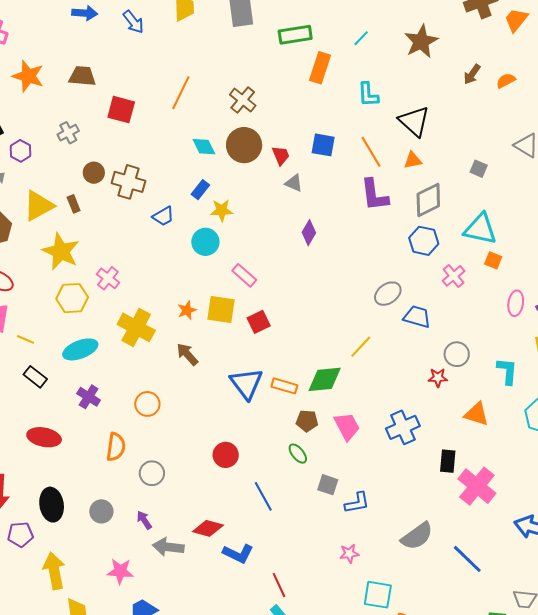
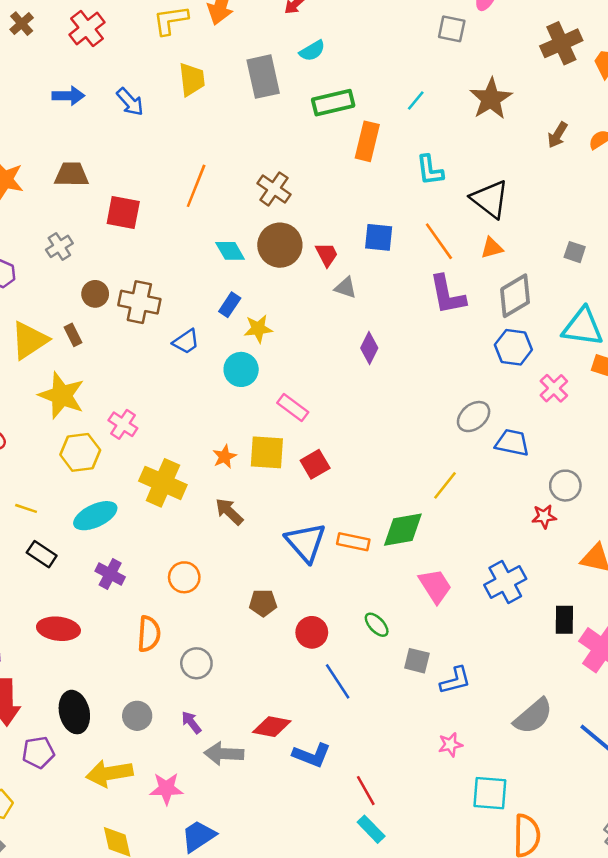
brown pentagon: (307, 421) -> (263, 603), moved
red circle: (226, 455) -> (312, 632), moved
yellow arrow: (54, 571) -> (109, 773), moved, turned -84

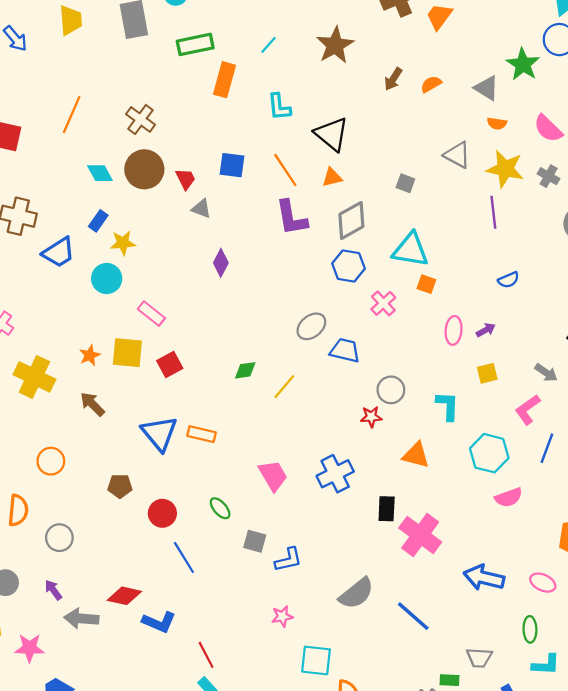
blue trapezoid: (186, 342) -> (59, 252), size x1.4
green diamond: (403, 530) -> (245, 370), moved, size x0.6

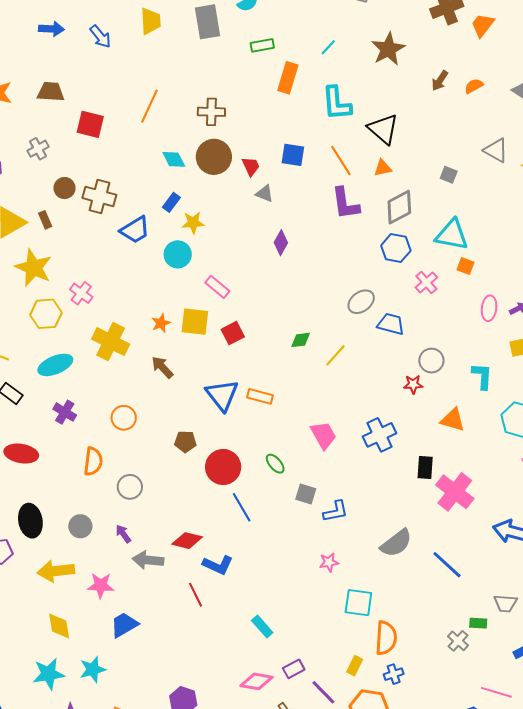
green rectangle: (195, 44) -> (262, 45), size x0.7
cyan L-shape: (279, 107) -> (337, 103), size x1.4
brown cross: (140, 119) -> (211, 112), turned -36
red circle: (162, 513) -> (223, 467), size x1.4
red line: (206, 655) -> (196, 595), moved

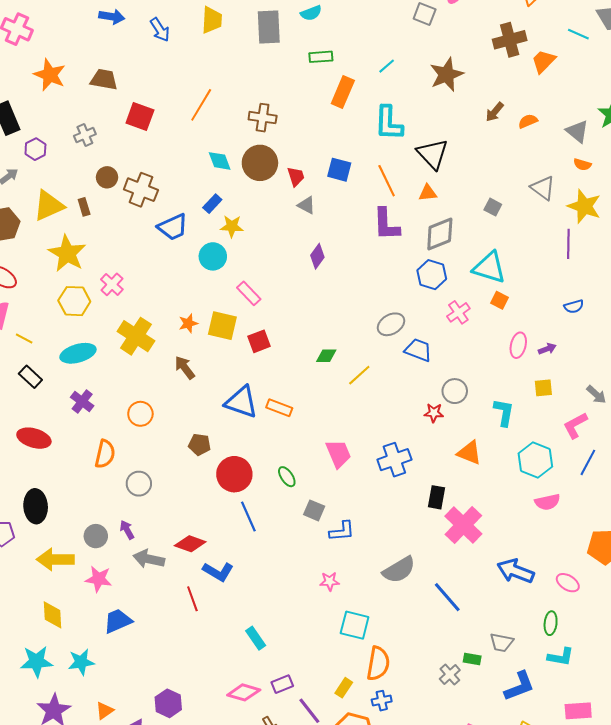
blue triangle: (222, 395) -> (241, 402), turned -39
gray circle: (80, 526) -> (96, 536), moved

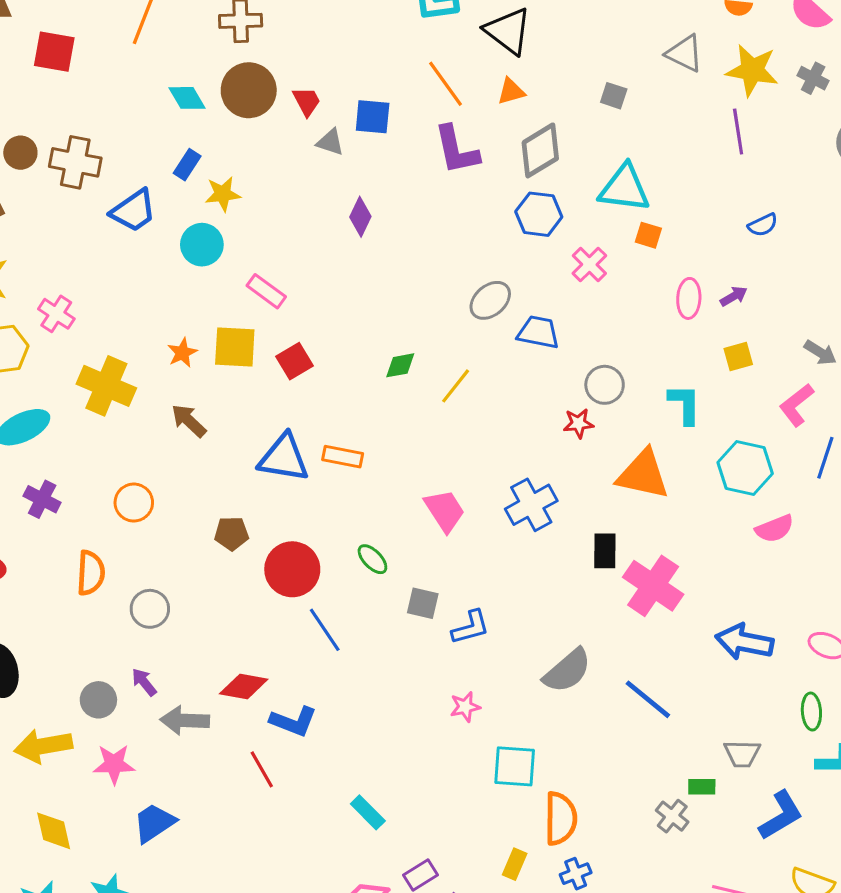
blue square: (339, 170) -> (373, 117), moved
orange triangle: (469, 453) -> (643, 475), size x1.4

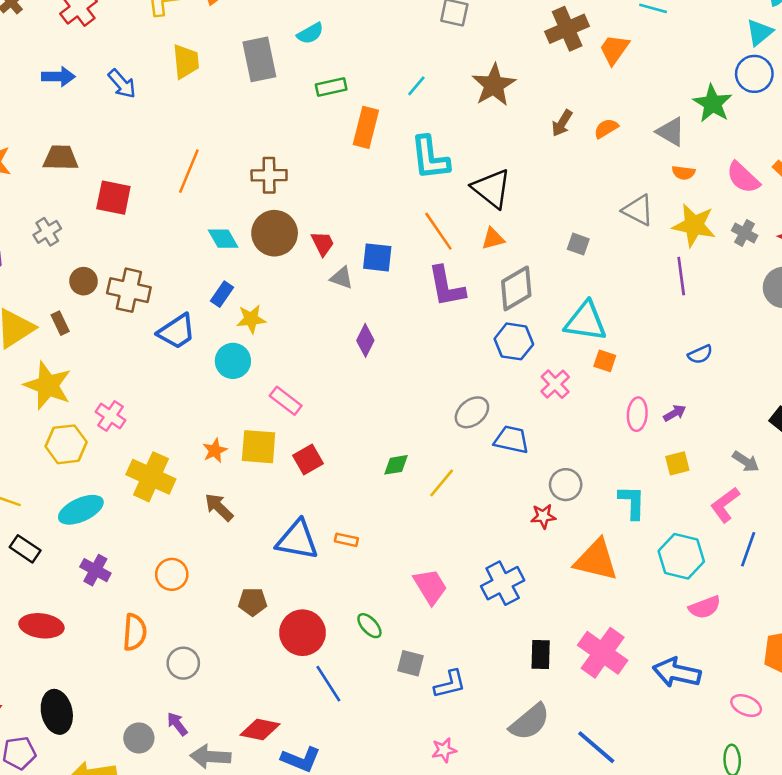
orange rectangle: (343, 457) -> (346, 540), size x0.7
black rectangle: (605, 551) -> (541, 654), moved
blue arrow: (744, 642) -> (677, 673), moved

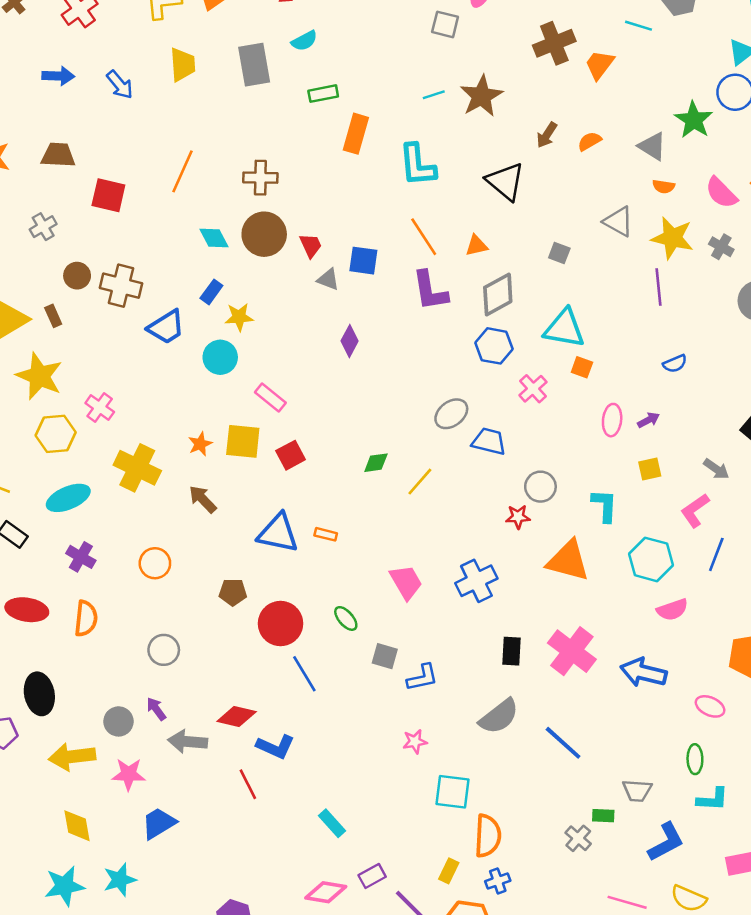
cyan line: (416, 86) -> (434, 95), moved, turned 30
black triangle: (492, 188) -> (505, 181), moved
orange semicircle: (135, 632) -> (86, 618), moved

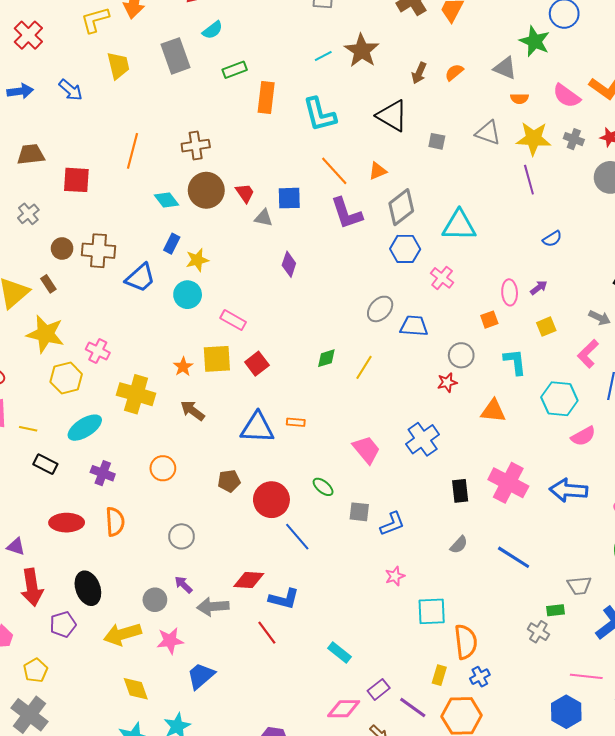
gray square: (559, 253) -> (437, 141), moved
orange square: (582, 367) -> (489, 320), moved, turned -30
orange triangle: (568, 561) -> (493, 411), size x0.7
gray semicircle: (499, 716) -> (459, 545), size x0.6

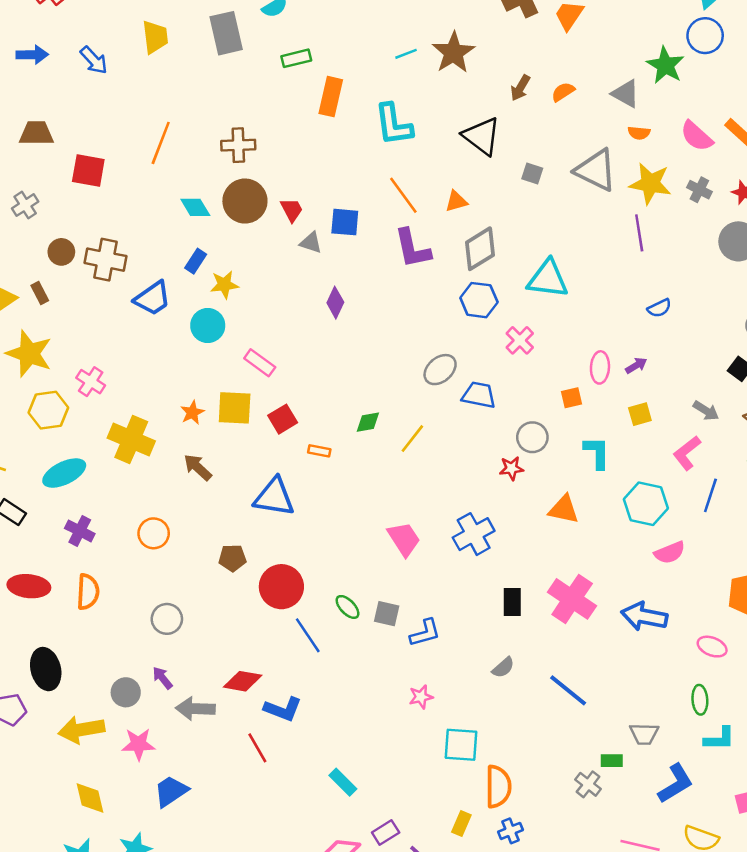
gray triangle: (488, 133) -> (596, 170), size x1.4
orange rectangle: (296, 422) -> (319, 451), moved
green ellipse: (323, 487) -> (347, 607), moved

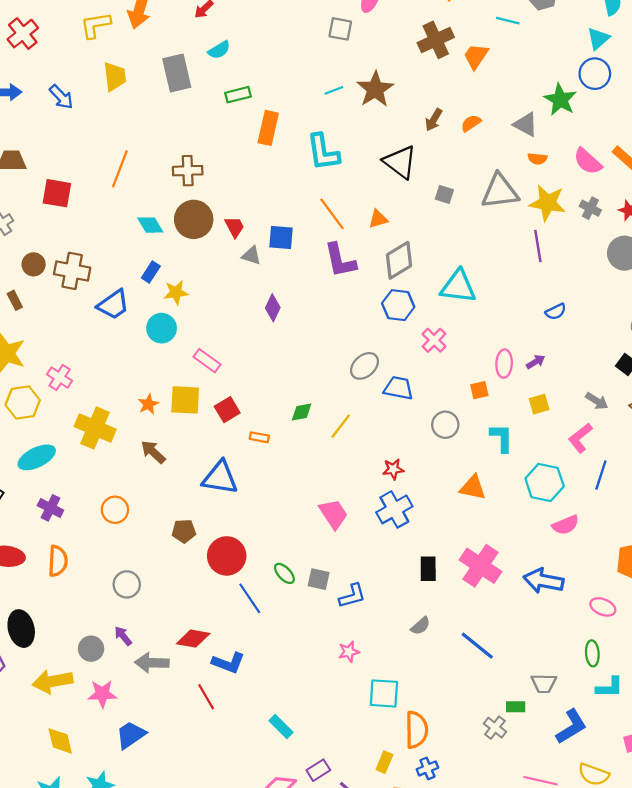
gray triangle: (596, 170) -> (500, 191), turned -33
red star: (511, 468) -> (393, 469), moved

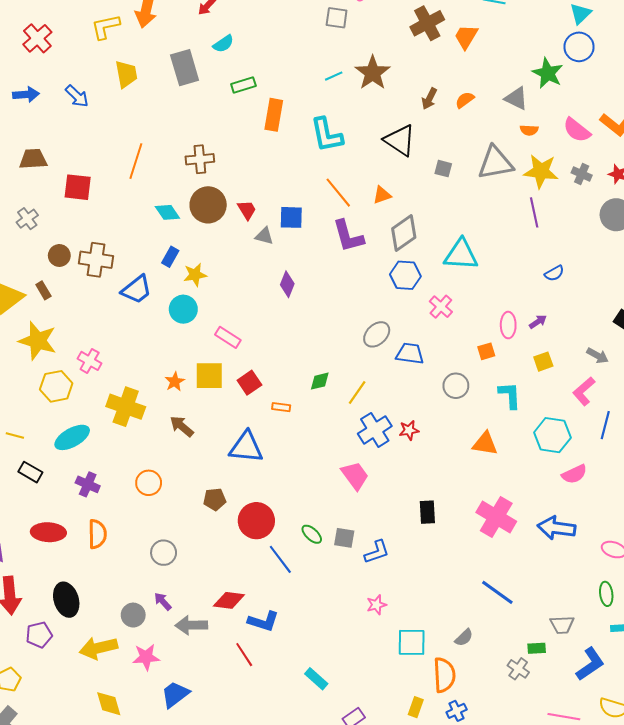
blue cross: (394, 509) -> (375, 430), moved
black rectangle: (428, 569) -> (427, 512), moved
gray semicircle: (421, 626) -> (464, 638), moved

